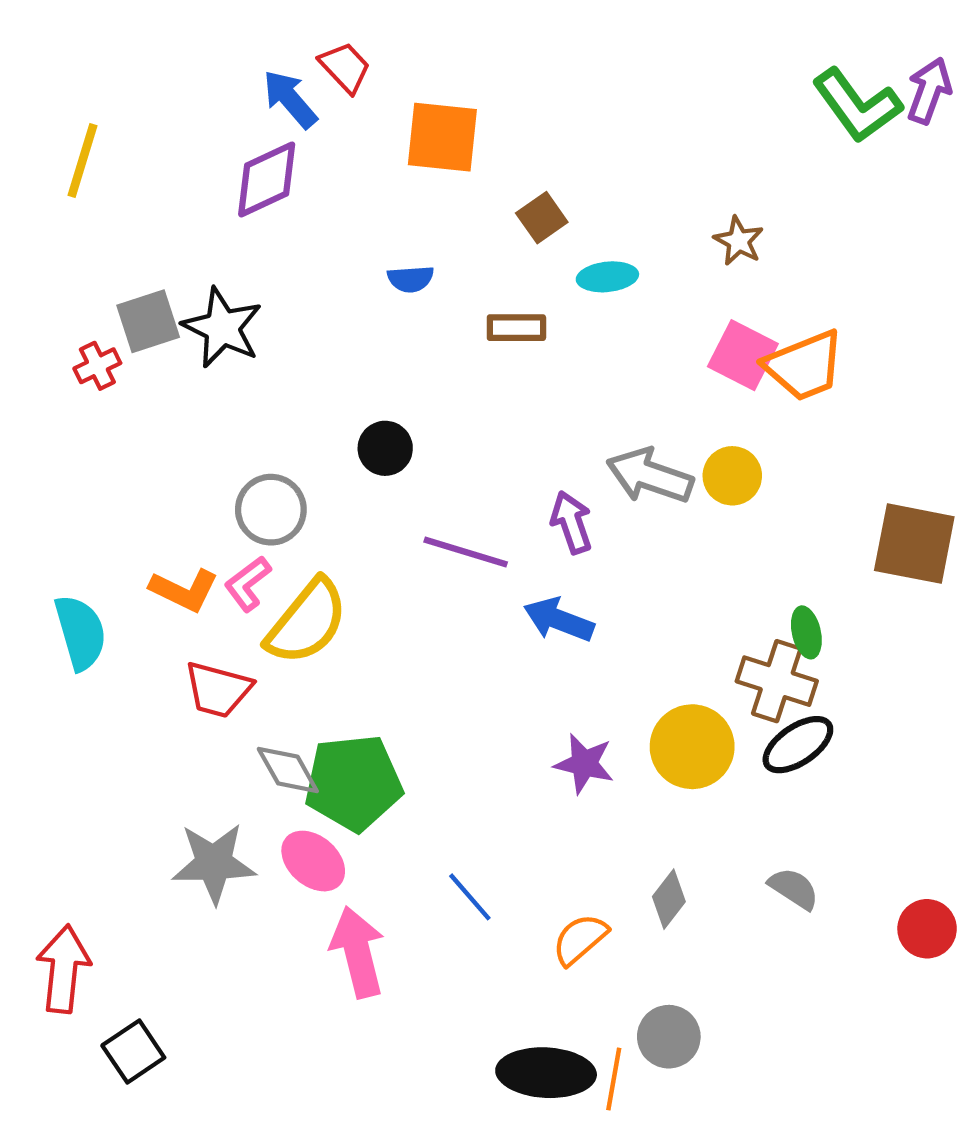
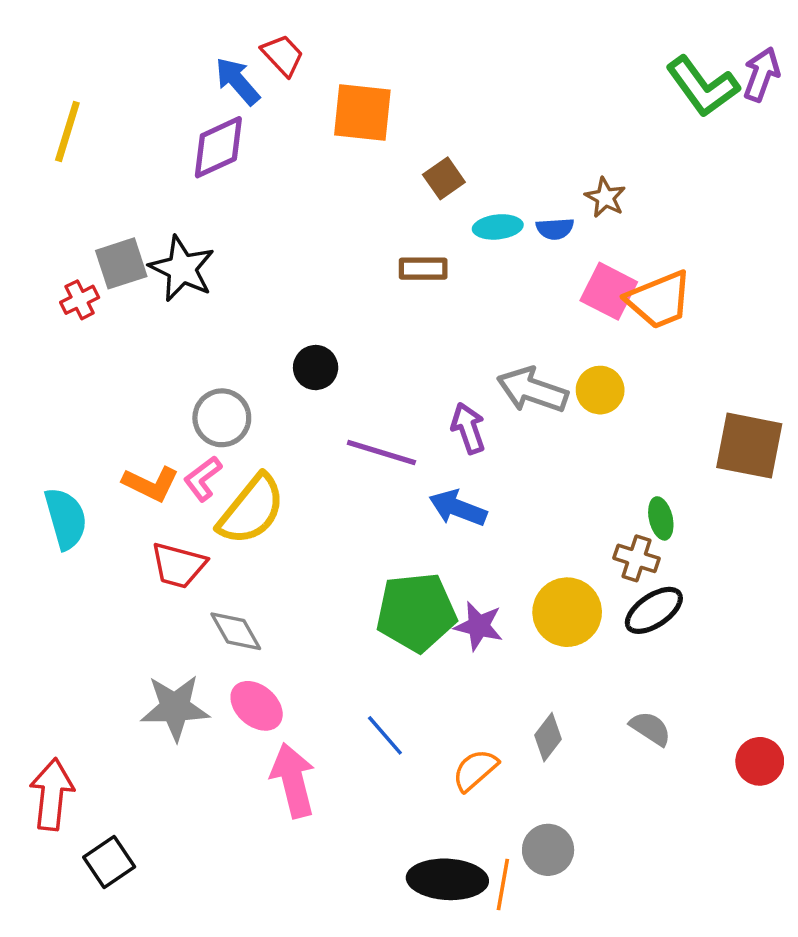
blue semicircle: (411, 279) -> (555, 229), moved
brown cross: (777, 681) -> (637, 558), size x0.7
green pentagon: (353, 783) -> (416, 612), moved

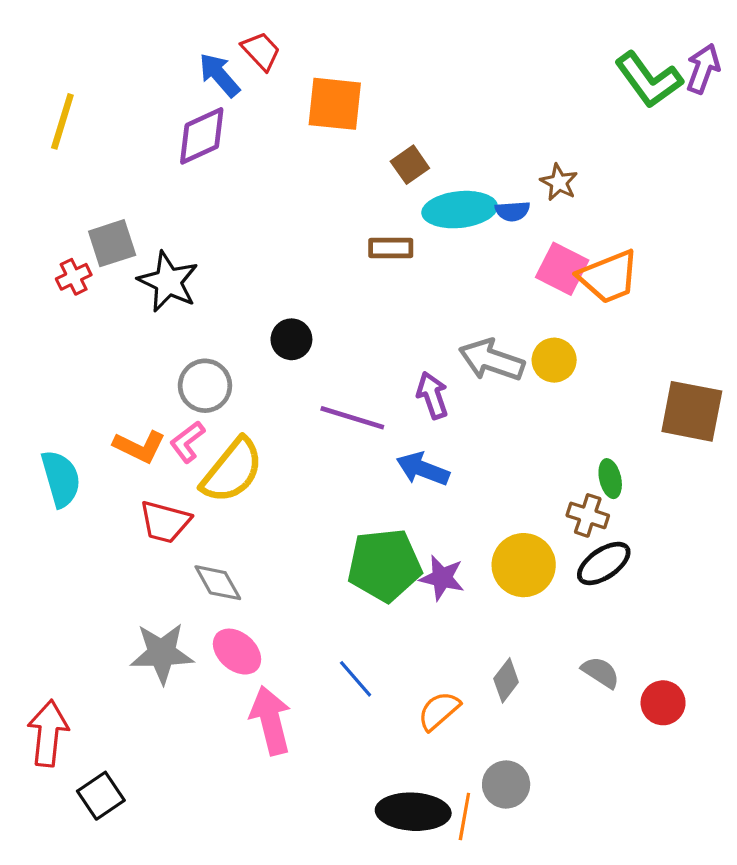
cyan ellipse: (498, 227) -> (460, 210), size x1.6
black star: (182, 269) -> (168, 282), moved
red circle: (760, 761) -> (663, 703), moved

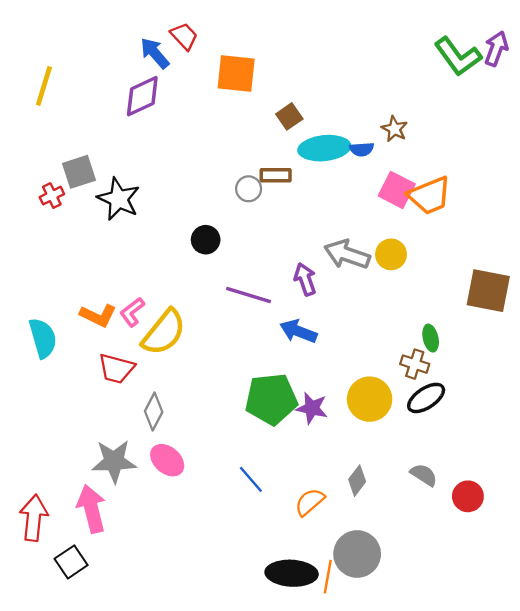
gray circle: (205, 386) -> (249, 189), moved, size x0.7
gray diamond: (218, 583) -> (154, 412), turned 57
pink arrow: (271, 720) -> (91, 509), moved
gray circle: (506, 784) -> (357, 554), size x1.4

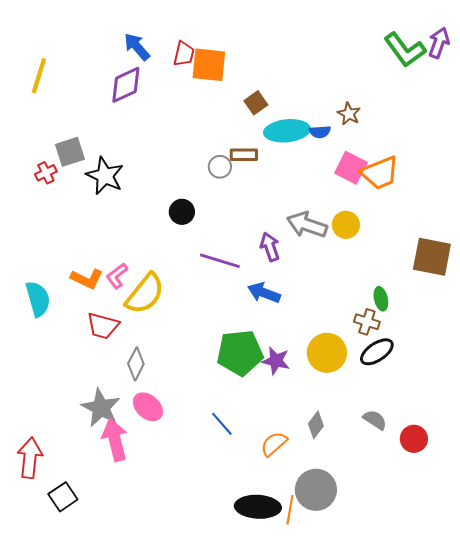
red trapezoid: (184, 36) -> (184, 54), moved, turned 56
gray star: (114, 461) -> (101, 408), turned 30
pink arrow: (91, 509) -> (115, 440), moved

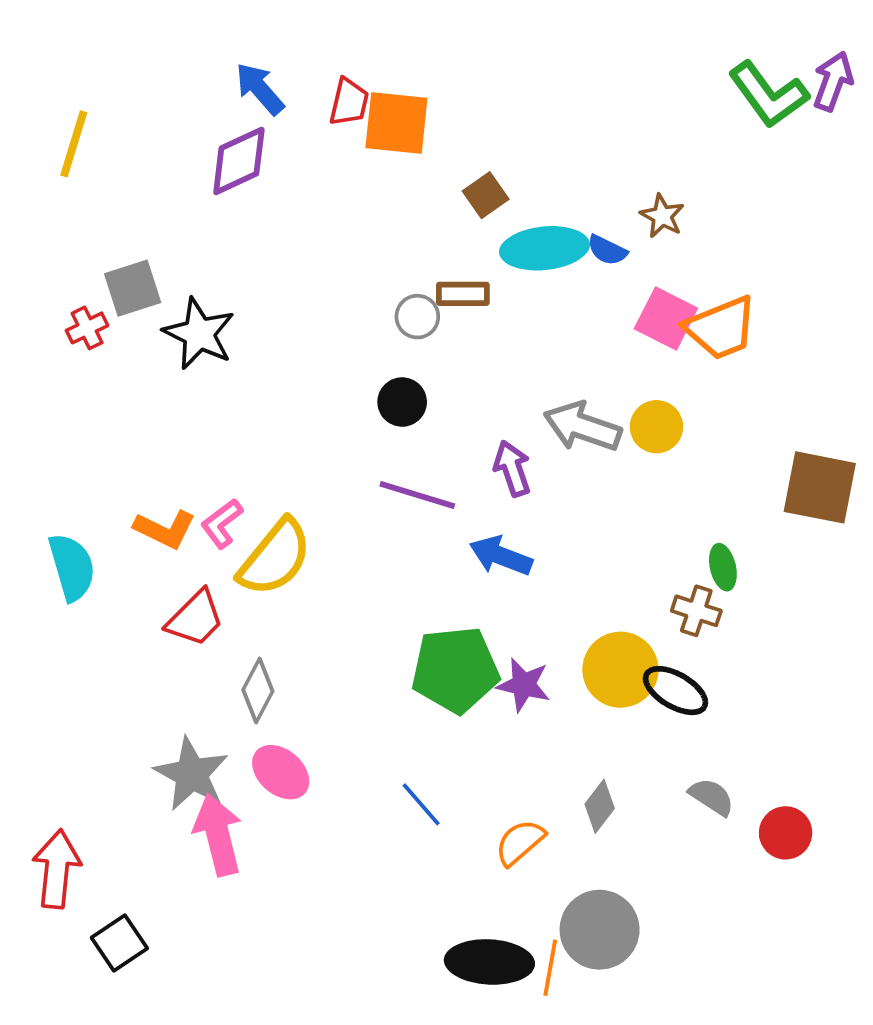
blue semicircle: (320, 132) -> (607, 250), turned 30
black circle: (182, 212) -> (402, 402), moved
red trapezoid: (103, 326) -> (195, 618), turned -60
black ellipse: (377, 352) -> (675, 691), moved, turned 64

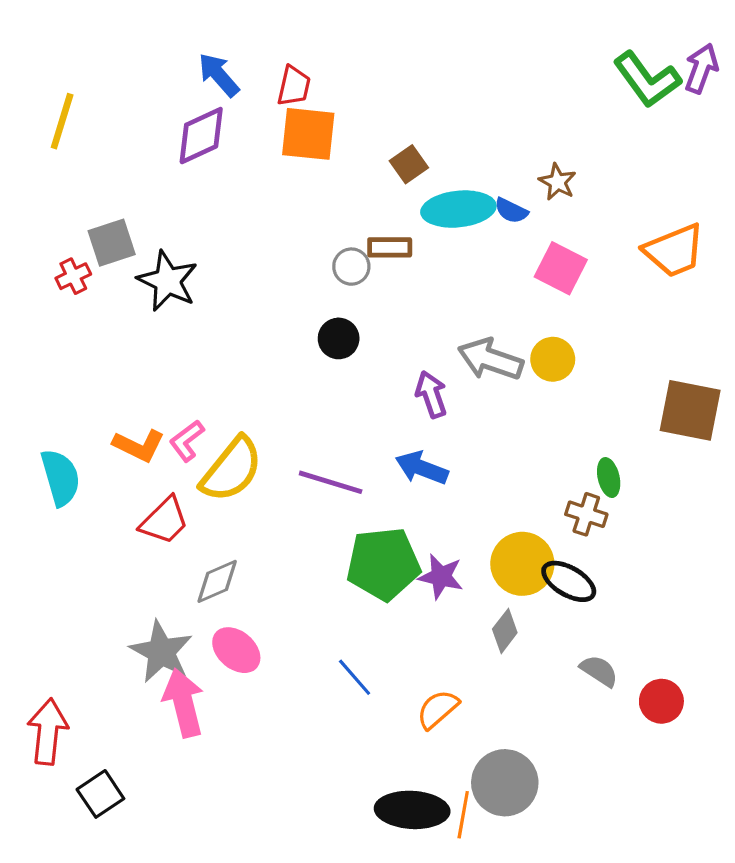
orange square: (396, 123) -> (308, 134), moved
orange trapezoid: (721, 328) -> (674, 251), moved
purple line: (417, 495) -> (331, 482), moved
gray diamond: (258, 691) -> (217, 581), turned 39
gray diamond: (600, 806) -> (505, 631), moved

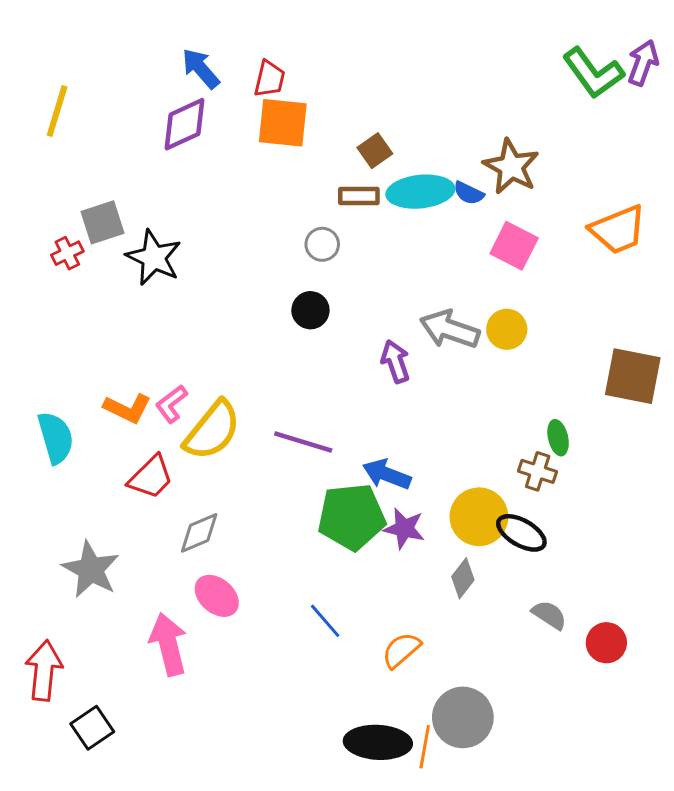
brown star: (558, 182) -> (511, 167), size x1.6
brown rectangle: (390, 247) -> (359, 196), moved
blue arrow: (422, 468) -> (387, 474), moved
gray star: (161, 652) -> (91, 570), moved

